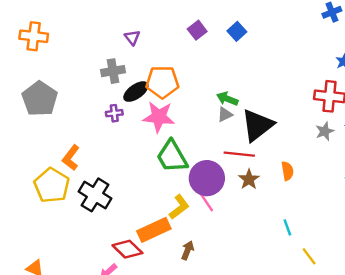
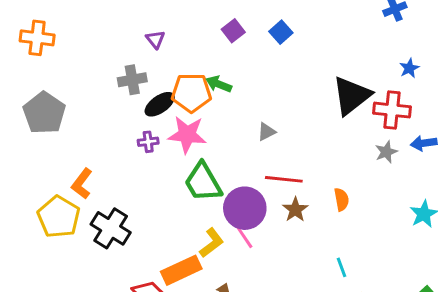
green arrow: (227, 99) -> (219, 84), moved
purple cross: (114, 113) -> (148, 142), moved
black triangle: (257, 125) -> (352, 96), moved

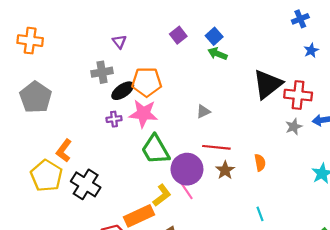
blue star: (409, 68) -> (311, 50), moved
green arrow: (219, 84) -> (217, 54), moved

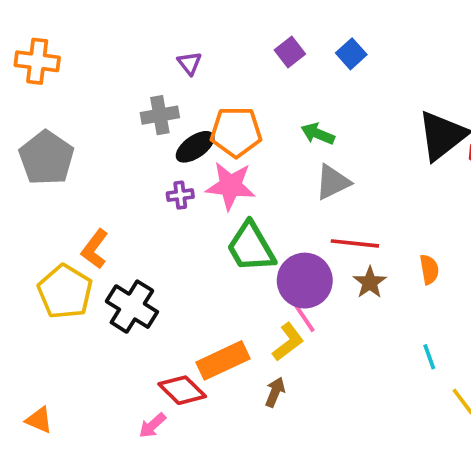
green arrow: (217, 54) -> (318, 134), moved
gray triangle: (203, 111) -> (333, 182), size x1.5
yellow L-shape: (162, 195) -> (288, 342), moved

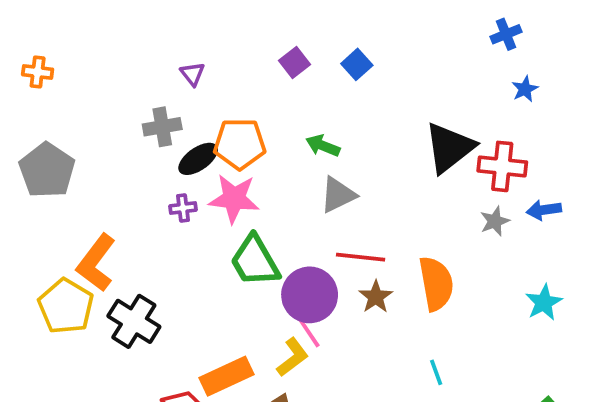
orange cross: (37, 61) -> (38, 72), size x0.7
orange L-shape: (95, 249) -> (96, 263), size x1.4
orange semicircle: (429, 269) -> (436, 284), size x1.8

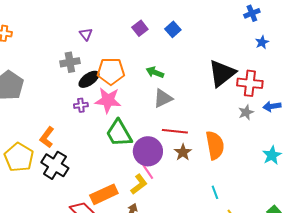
orange L-shape: (96, 263) -> (47, 137), moved, size x0.7

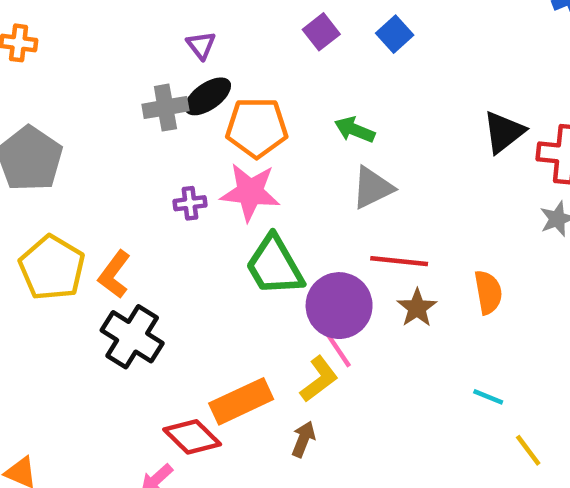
black triangle: (222, 73) -> (504, 132), size x0.7
black ellipse: (89, 79) -> (208, 96), moved
orange semicircle: (215, 145) -> (488, 292), size x0.7
yellow pentagon: (19, 157) -> (52, 268), moved
cyan line: (215, 192) -> (488, 397), turned -48

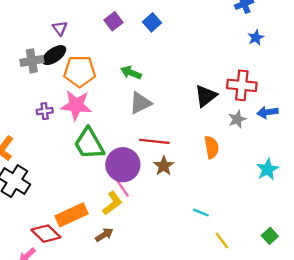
purple triangle: (201, 45) -> (60, 28), moved
black triangle: (504, 132) -> (206, 96), moved
orange semicircle: (488, 292) -> (211, 147), moved
brown arrow: (303, 439) -> (104, 235), turned 36

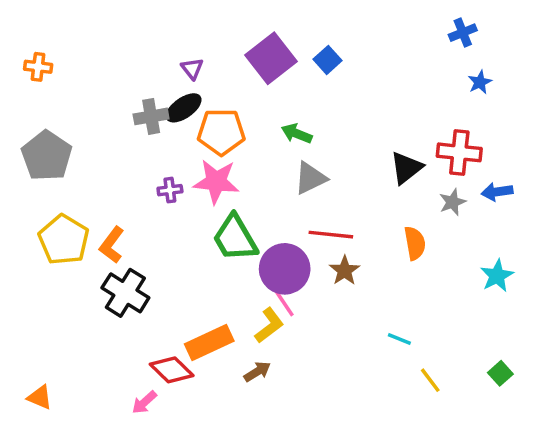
purple square: (114, 21) -> (271, 58), size x1.8

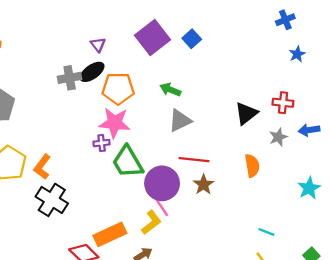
red cross: (459, 152) -> (283, 103), size x0.7
purple cross: (170, 190) -> (102, 143), moved
cyan line: (399, 339) -> (266, 232), moved

